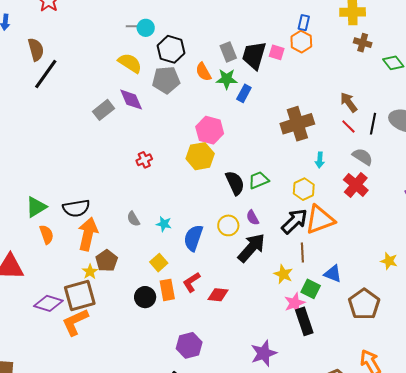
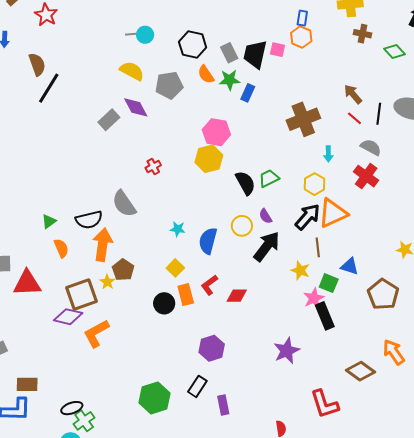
black hexagon: (171, 49) -> (193, 45), moved
green triangle: (36, 207) -> (49, 221), size x0.7
gray semicircle: (133, 219) -> (124, 204), moved, size x1.8
brown square: (80, 295) -> (82, 294), moved

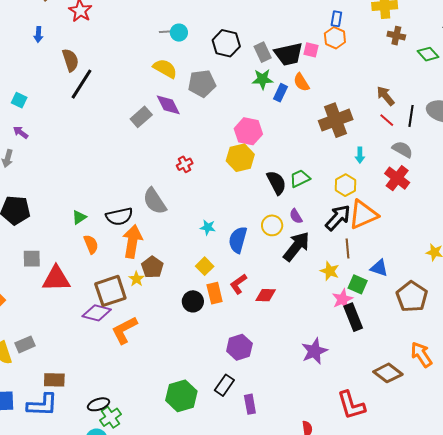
black trapezoid: (255, 54) -> (289, 54), turned -116
orange semicircle: (206, 74) -> (301, 82), moved

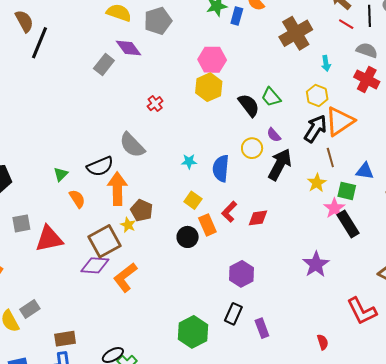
green trapezoid: (300, 178) -> (271, 97), turned -95
yellow star: (330, 271) -> (317, 183), turned 30

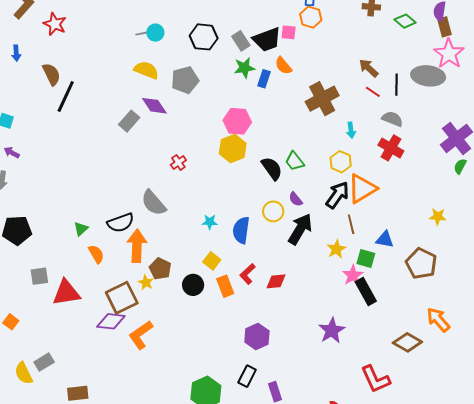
black circle: (188, 237) -> (193, 285), moved

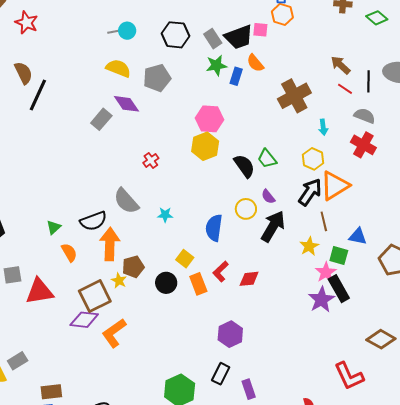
cyan star: (210, 222) -> (165, 215), moved
brown pentagon: (160, 269) -> (133, 267), turned 30
purple star: (332, 330) -> (321, 300), moved

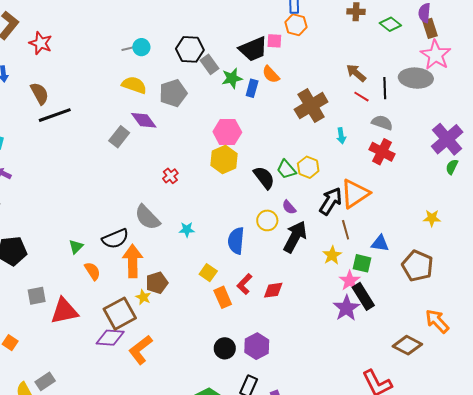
gray rectangle: (213, 39) -> (209, 64), moved
black line: (38, 95) -> (55, 115), turned 48
yellow hexagon: (313, 159) -> (308, 167), moved
black circle: (166, 283) -> (225, 348), moved

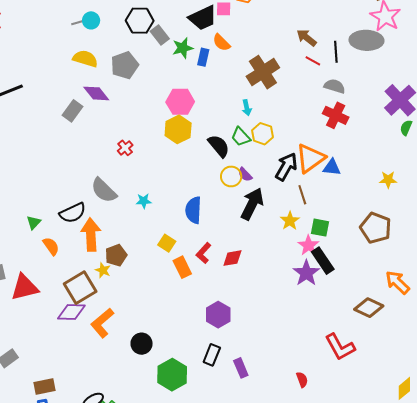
cyan arrow: (341, 136) -> (247, 108), moved
yellow circle: (267, 220) -> (231, 176), moved
blue triangle: (380, 243) -> (332, 167), moved
black circle: (225, 348) -> (142, 344), moved

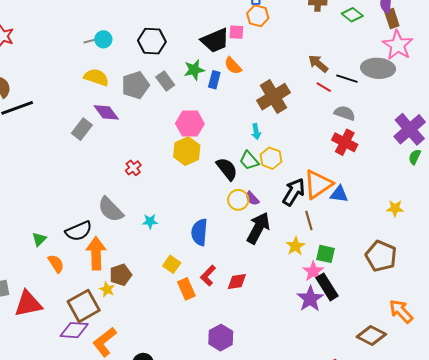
gray rectangle: (160, 35) -> (165, 81), moved
black line: (336, 52) -> (347, 79), turned -70

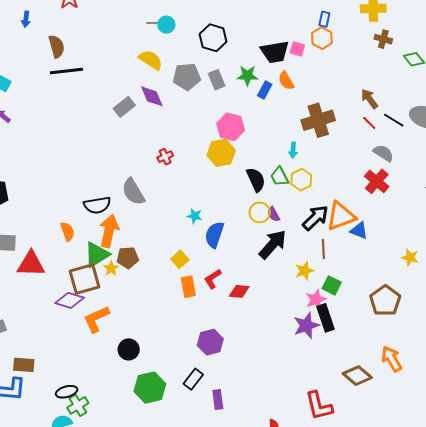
cyan star: (150, 221) -> (195, 216), moved
green triangle: (39, 239) -> (97, 254), moved, size x1.8

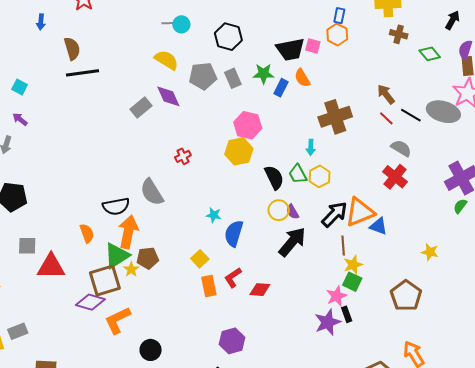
yellow star: (304, 271) -> (353, 265), moved
black rectangle: (325, 318) -> (347, 314), size x0.6

